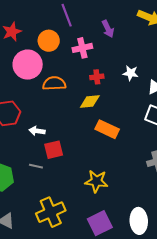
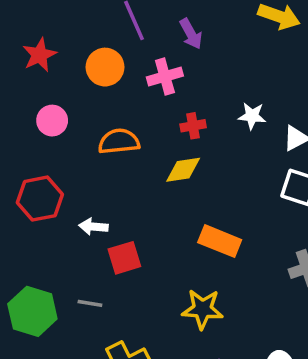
purple arrow: (108, 29) -> (191, 34), moved
pink circle: (28, 65) -> (52, 121), moved, size x0.6
orange rectangle: (107, 129) -> (220, 241), moved
gray line: (36, 166) -> (90, 303), moved

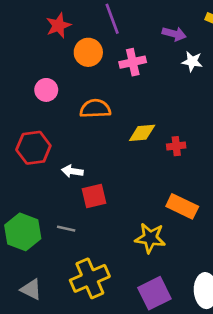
purple arrow: (191, 34) -> (174, 34), moved, turned -50
red star: (39, 55) -> (58, 25), moved
white star: (252, 116) -> (192, 61), moved
red cross: (193, 126) -> (176, 146), moved
orange rectangle: (220, 241) -> (182, 206), moved

